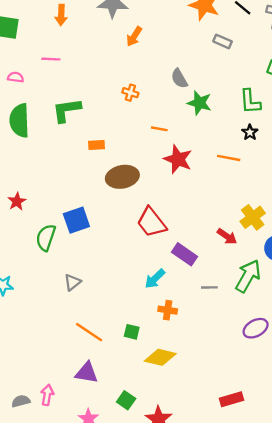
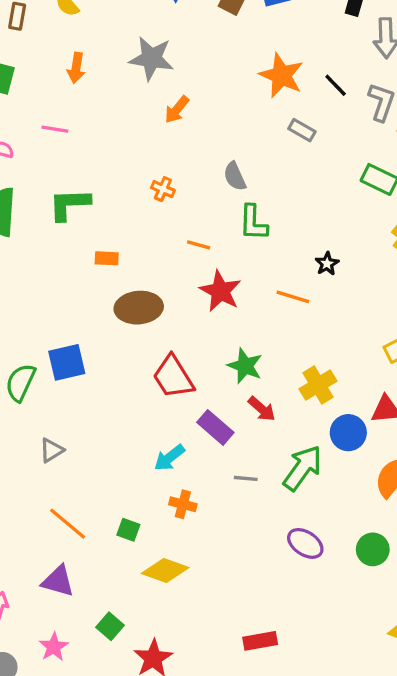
green L-shape: (250, 101) -> (253, 223), moved
green star: (199, 103) -> (245, 366), moved
red arrow: (227, 236) -> (262, 409), moved
purple ellipse: (256, 328) -> (305, 543), turned 55

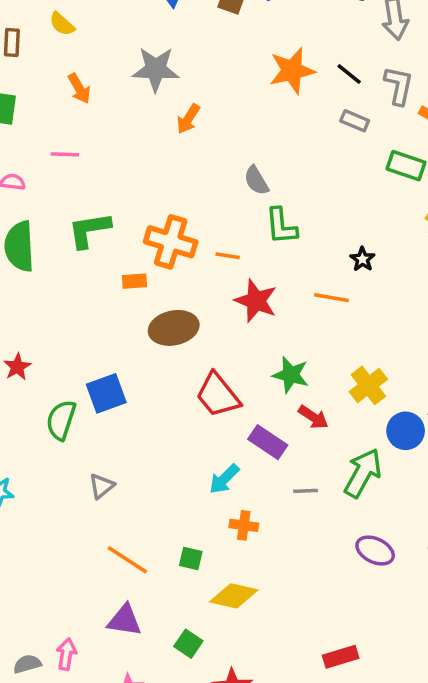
orange arrow: (76, 68) -> (79, 88), turned -32
orange star: (281, 75) -> (292, 71), turned -30
gray rectangle: (302, 130) -> (355, 121), moved
orange cross: (163, 189) -> (171, 242), moved, size x2.0
green square: (110, 626) -> (188, 644), moved

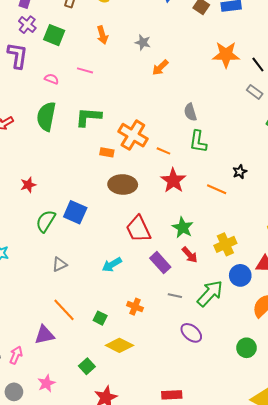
gray star: (156, 69) -> (143, 42), moved, size x0.6
blue square: (106, 393) -> (75, 212), turned 30
cyan arrow: (224, 479) -> (112, 265), moved
purple ellipse: (375, 551) -> (191, 333), moved
purple triangle: (125, 620) -> (44, 335), moved, turned -35

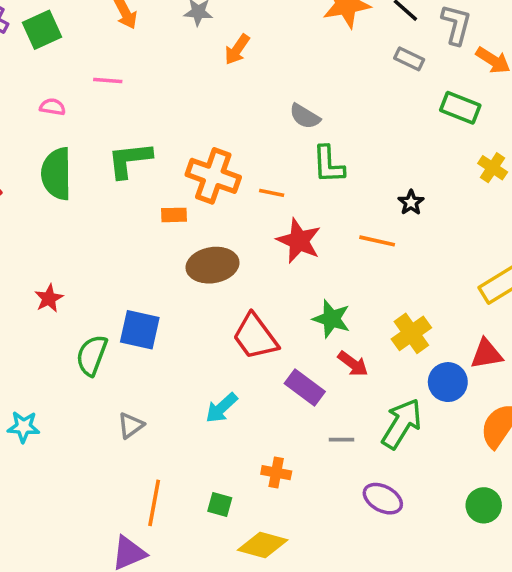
green square: (54, 35) -> (42, 30), turned -35
gray semicircle: (190, 112) -> (305, 116), turned -30
orange line: (64, 310) -> (154, 503), turned 65

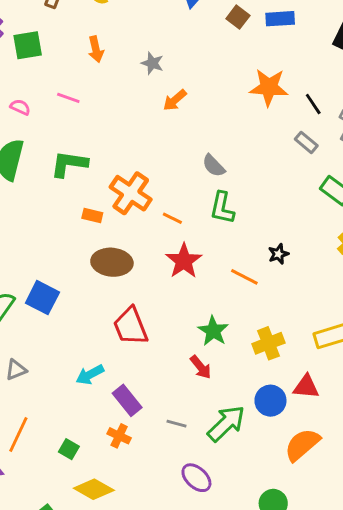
green star: (331, 319) -> (213, 331), moved
yellow cross: (411, 333) -> (268, 343), moved
purple rectangle: (305, 387) -> (127, 400), moved

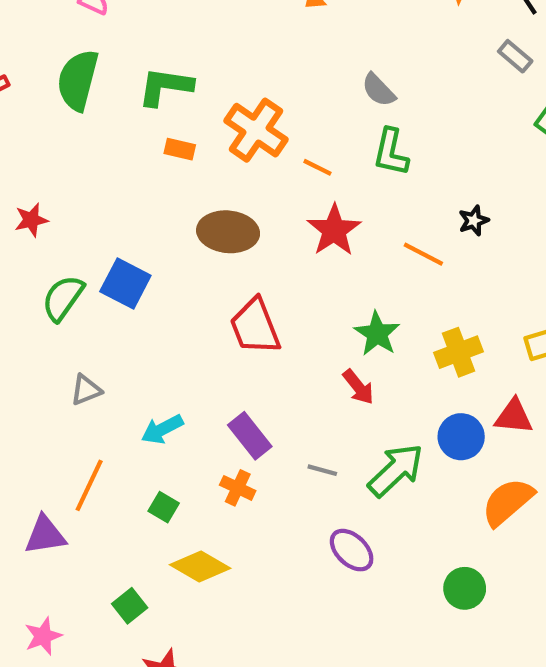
orange rectangle: (92, 215) -> (180, 149), moved
cyan arrow: (90, 375) -> (162, 429), moved

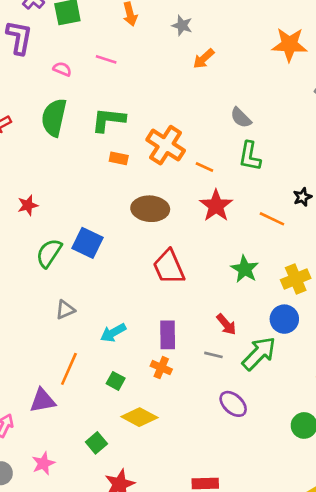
red arrow: (358, 387) -> (226, 324), moved
purple rectangle: (250, 436) -> (168, 335), turned 40
blue circle: (461, 437) -> (284, 319), moved

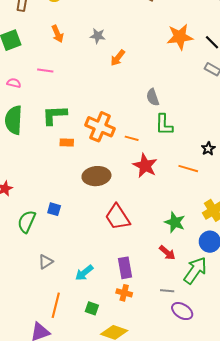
gray semicircle: (241, 118) -> (153, 97), turned 36
blue square: (88, 243) -> (54, 209), size x0.6
green star: (245, 269) -> (175, 222), moved
gray line: (213, 355) -> (167, 291), moved

